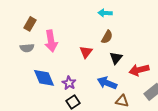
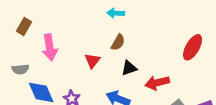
gray semicircle: (27, 48) -> (20, 69), moved
black triangle: (116, 58) -> (129, 68), turned 32

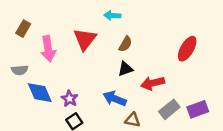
brown semicircle: (118, 42) -> (125, 44), moved
red triangle: (92, 61) -> (85, 39), moved, size x1.5

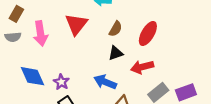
red ellipse: (187, 49) -> (148, 33), moved
gray semicircle: (20, 70) -> (13, 37), moved

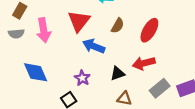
black triangle: (116, 53) -> (118, 73), moved
purple star: (61, 82) -> (82, 78), moved
blue arrow: (105, 82) -> (94, 46), moved

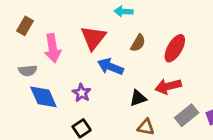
gray semicircle: (16, 34) -> (28, 71), moved
purple star: (82, 78) -> (82, 93), moved

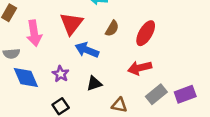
black triangle: (138, 98) -> (94, 83), moved

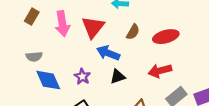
pink arrow: (34, 33) -> (62, 24), moved
red ellipse: (146, 33) -> (166, 37), turned 45
black triangle: (94, 83) -> (118, 77), moved

